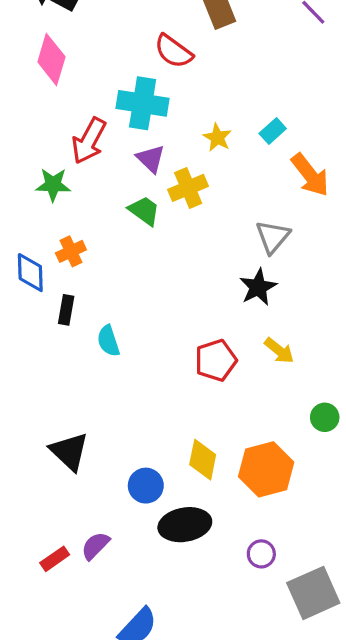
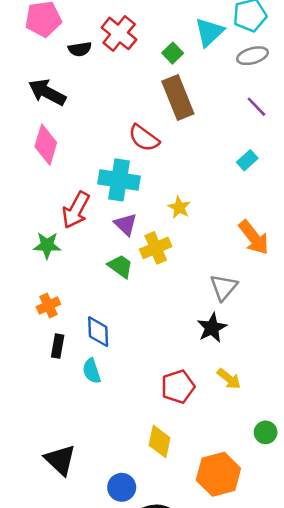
cyan rectangle: (273, 131) -> (247, 160), moved
orange cross: (71, 251) -> (48, 305), moved
blue diamond: (30, 273) -> (98, 332), moved
yellow diamond: (203, 460) -> (160, 442), moved

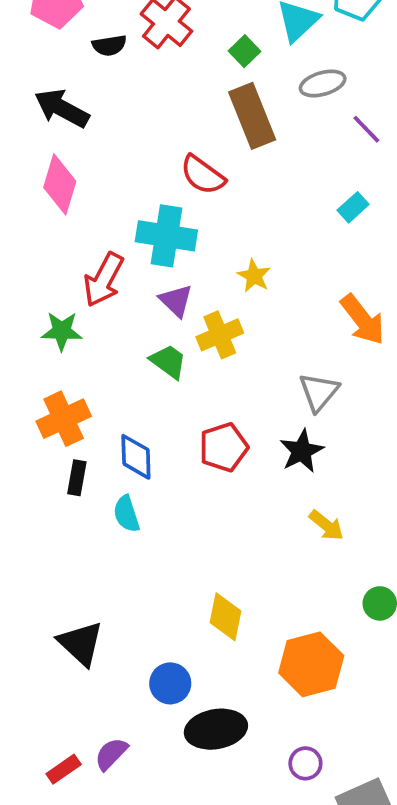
gray ellipse: (252, 56) -> (323, 83), moved
orange cross: (48, 305) -> (64, 419), size x1.5
red pentagon: (178, 387) -> (224, 447), moved

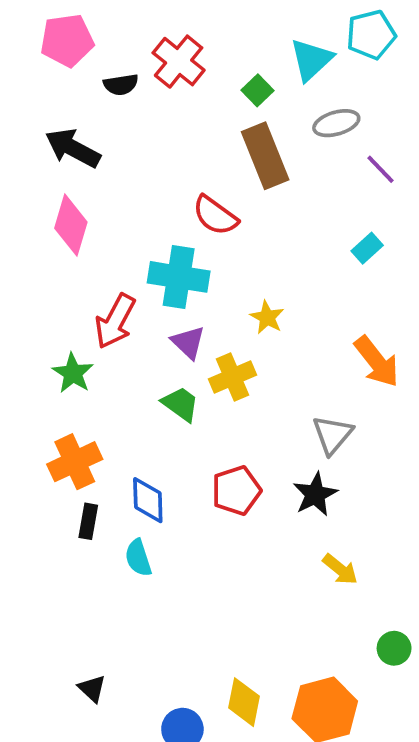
green star: (62, 331) -> (73, 373), turned 30
yellow diamond: (225, 617) -> (244, 702), moved
black triangle: (81, 643) -> (92, 689), size x0.6

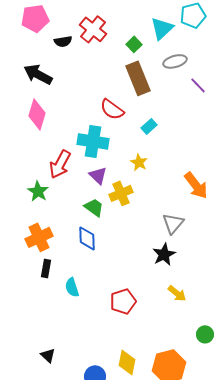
cyan rectangle: (367, 248) -> (149, 126), moved
red pentagon: (236, 491) -> (123, 301), moved
blue diamond: (148, 500) -> (87, 238), moved

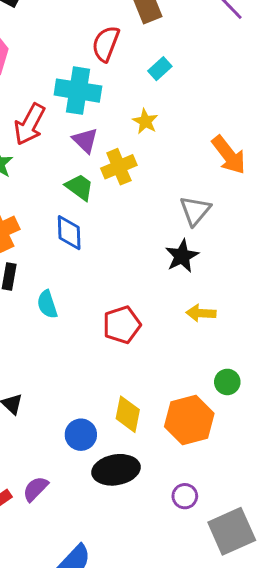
red semicircle: (112, 109) -> (106, 44), turned 75
yellow arrow: (177, 293) -> (201, 313), turned 144
green circle: (205, 334) -> (227, 382), moved

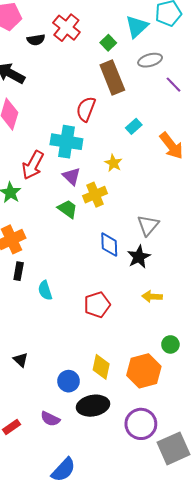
cyan rectangle: (160, 69) -> (134, 126), moved
orange arrow: (229, 155) -> (171, 146), moved
blue diamond: (69, 233) -> (109, 245), moved
purple semicircle: (35, 489) -> (50, 419), moved, turned -108
purple circle: (185, 496) -> (141, 424), size x1.8

